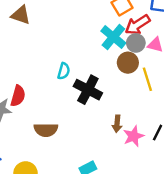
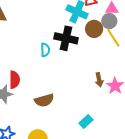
gray circle: (136, 43) -> (109, 21), moved
black cross: (88, 90) -> (66, 38), moved

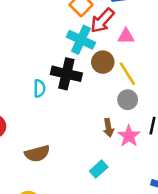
gray circle: (109, 21) -> (128, 100), moved
cyan rectangle: (86, 122) -> (99, 169), moved

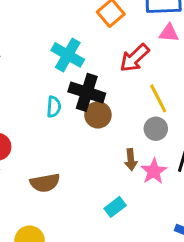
red arrow: (102, 21) -> (135, 58), moved
pink triangle: (126, 36) -> (169, 33), moved
cyan cross: (81, 40) -> (68, 55), moved
brown circle: (103, 62) -> (98, 115), moved

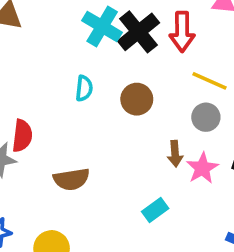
red arrow: (135, 58) -> (182, 32), turned -48
black cross: (87, 92) -> (138, 32), moved, turned 32
yellow line: (158, 98) -> (209, 81), turned -40

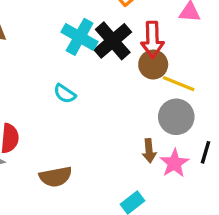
cyan semicircle: (84, 88) -> (65, 94), turned 120
brown circle: (137, 99) -> (153, 65), moved
gray circle: (206, 117) -> (176, 117), size x1.4

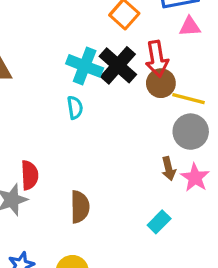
cyan semicircle: (65, 94) -> (75, 108), moved, turned -125
brown semicircle: (56, 177) -> (80, 207), turned -72

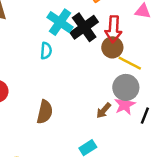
brown arrow: (169, 169) -> (104, 111), turned 42
pink star: (195, 178) -> (125, 105), moved
brown semicircle: (80, 207) -> (45, 112), moved

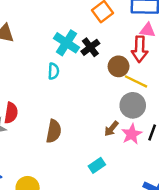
black cross: (84, 27) -> (90, 47), size x0.7
red arrow: (113, 29) -> (140, 49), moved
pink star: (125, 105) -> (132, 134), moved

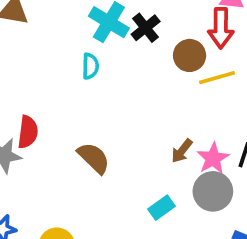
yellow line: (136, 81) -> (217, 78), turned -40
gray circle: (133, 105) -> (213, 191), moved
brown semicircle: (54, 131) -> (94, 158), turned -55

